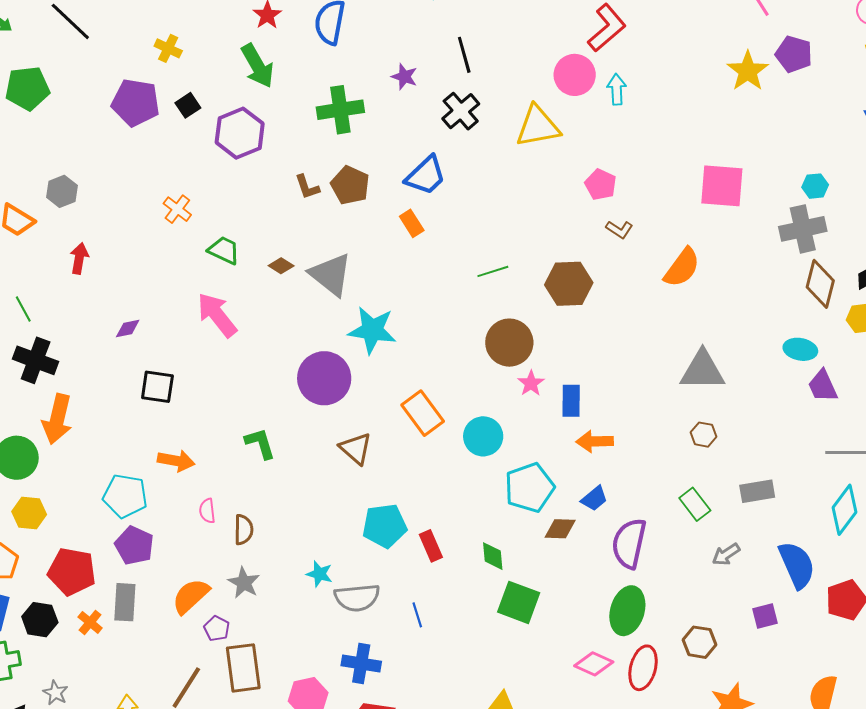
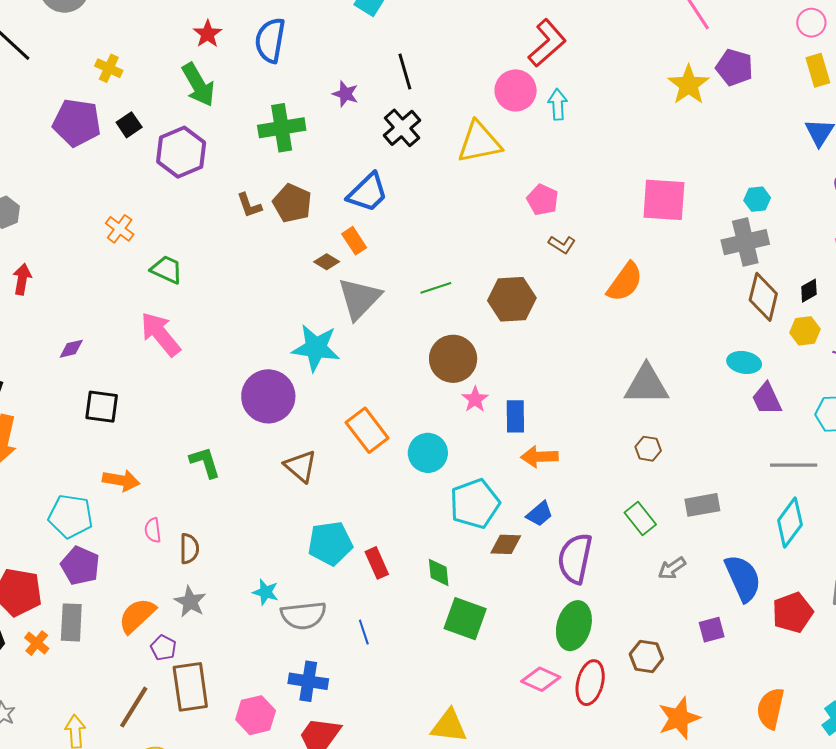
brown diamond: (281, 266) -> (327, 262), moved
gray triangle: (331, 275) -> (359, 298), moved, turned 36

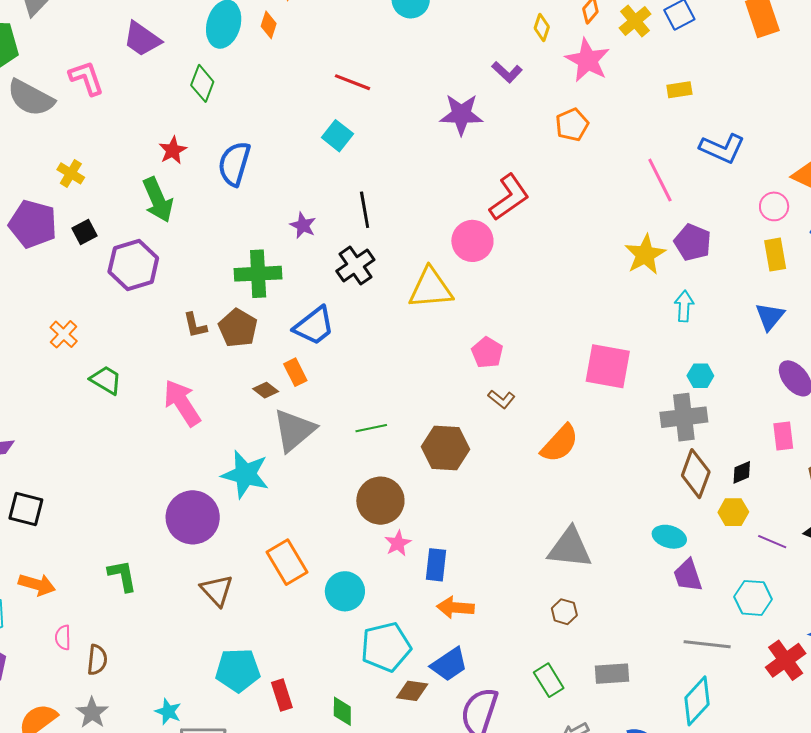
cyan arrow: (558, 104) -> (684, 306), moved
green cross: (282, 128) -> (258, 274), moved
pink arrow: (160, 334) -> (182, 403), moved
blue trapezoid: (540, 514) -> (449, 664), size x1.4

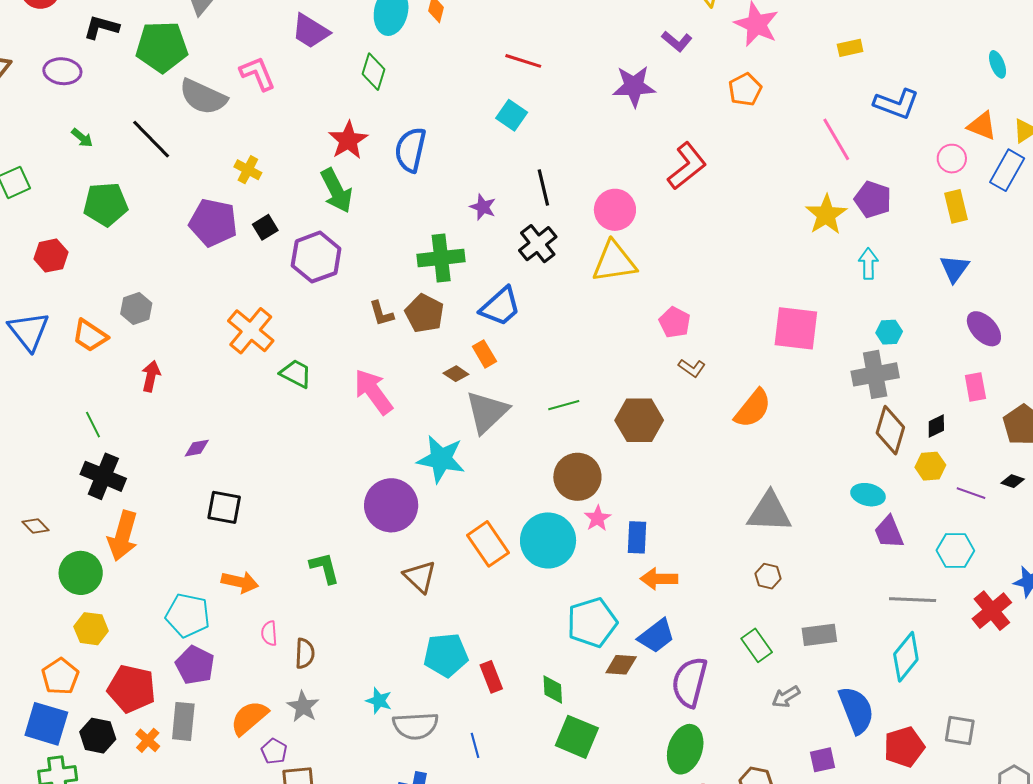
red star: (173, 150) -> (348, 140), size x1.4
pink circle: (472, 241) -> (615, 210), moved
orange cross: (64, 334) -> (251, 331), size x1.6
cyan circle: (345, 591) -> (548, 540), moved, size x1.4

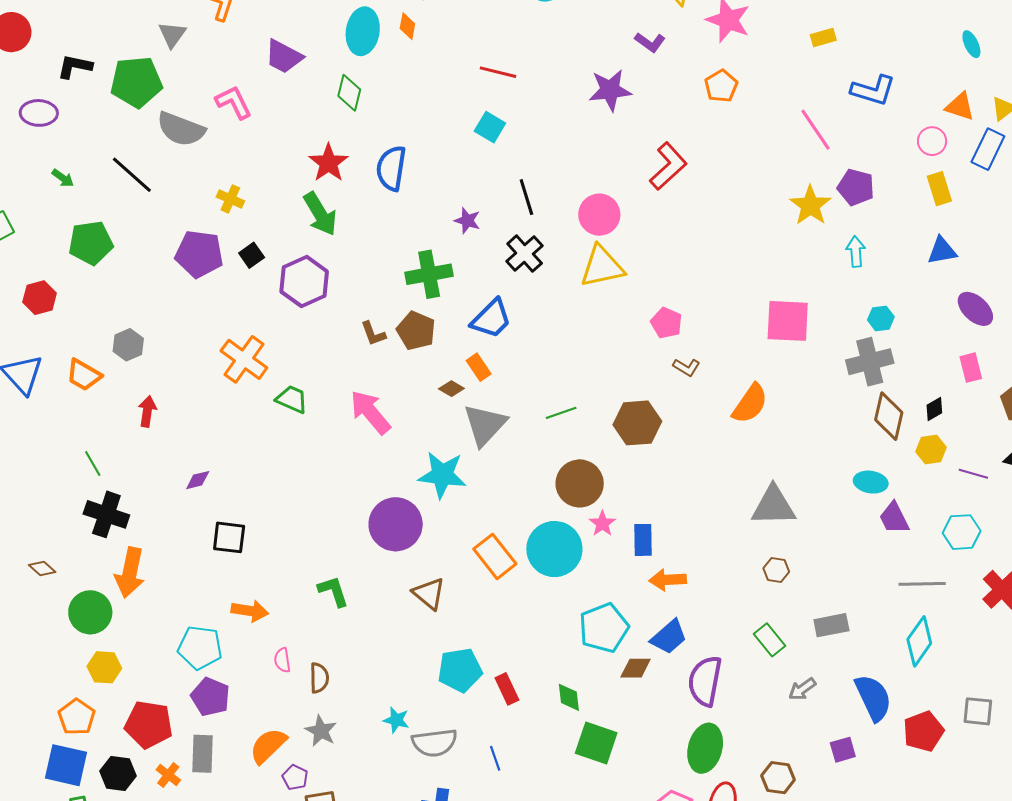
blue triangle: (954, 268) -> (942, 251), turned 48

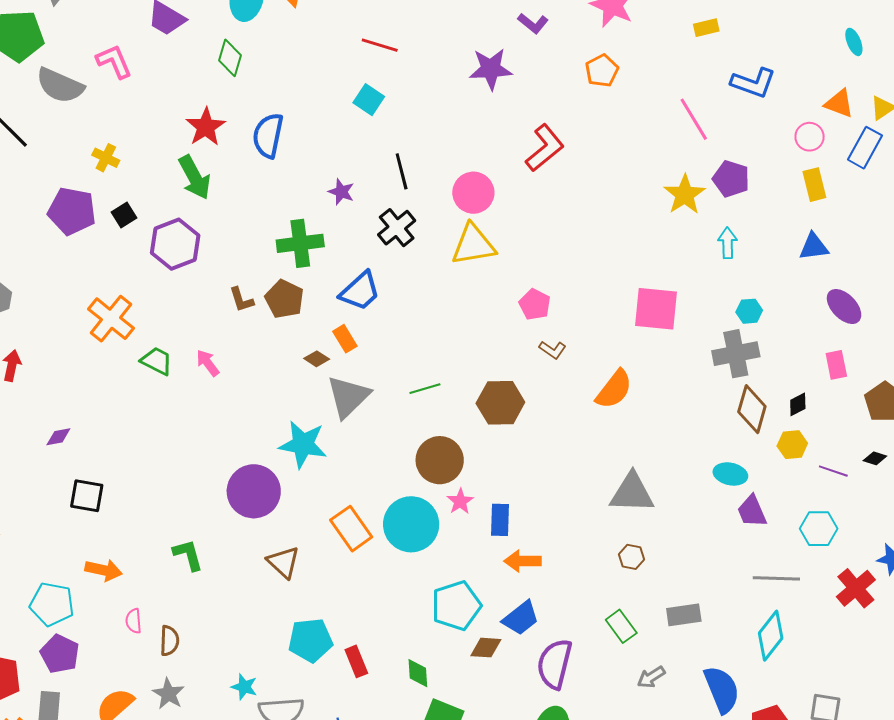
pink arrow: (370, 412) -> (208, 363), moved, size x0.6

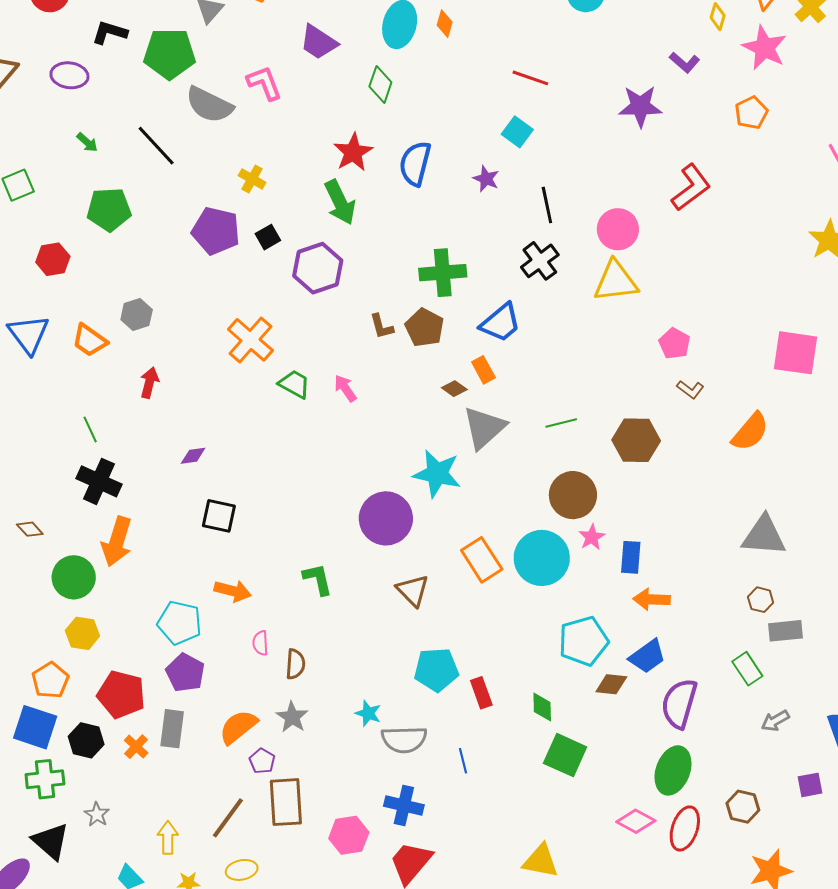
purple star: (341, 192) -> (486, 179), moved
gray rectangle: (684, 615) -> (785, 631), moved

